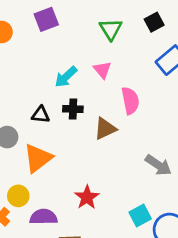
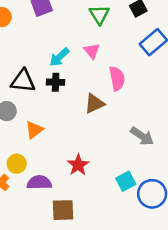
black cross: (73, 109) -> (56, 82), moved
black triangle: (41, 115) -> (23, 81), moved, size x1.5
orange triangle: (38, 158) -> (34, 130), size x0.7

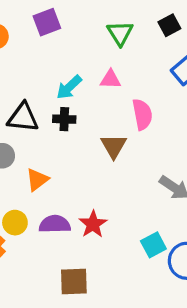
pink triangle: (92, 51) -> (110, 79), turned -48
brown triangle: (94, 104) -> (114, 146), turned -35
purple semicircle: (39, 183) -> (55, 224), moved

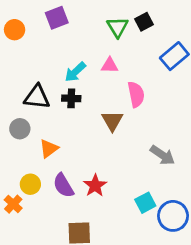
black square: (169, 25) -> (144, 22), moved
purple semicircle: (55, 224) -> (63, 186), turned -120

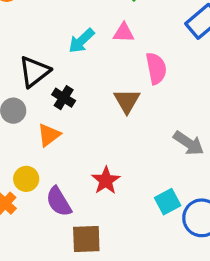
black triangle: (37, 97) -> (34, 72), turned -44
black cross: (71, 98) -> (64, 98), moved, turned 30
purple semicircle: (63, 186) -> (59, 202), moved

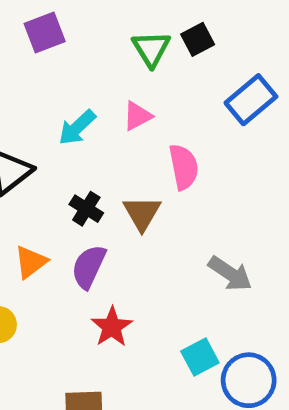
pink triangle: (124, 33) -> (137, 116), turned -30
black cross: (64, 98) -> (86, 209), moved
purple semicircle: (59, 202) -> (89, 267), moved, turned 56

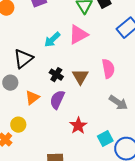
pink triangle: (137, 116) -> (78, 35), size x1.5
pink semicircle: (184, 167) -> (108, 69), moved
red star: (112, 327) -> (78, 126), moved

